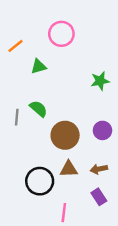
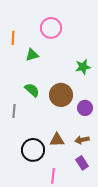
orange line: (16, 46) -> (13, 38), turned -48
gray line: (17, 117) -> (14, 111), moved
brown circle: (65, 135) -> (61, 95), moved

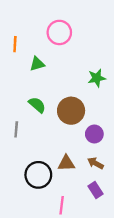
purple circle: (85, 108) -> (94, 134), moved
brown arrow: (82, 140) -> (96, 163), turned 40

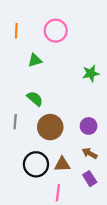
orange line: (15, 44) -> (16, 31), moved
brown circle: (71, 111) -> (50, 127), moved
brown triangle: (66, 163) -> (62, 164), moved

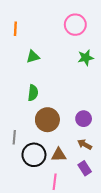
pink circle: (56, 31) -> (75, 25), moved
green star: (91, 73) -> (86, 58), moved
green semicircle: (35, 99) -> (33, 93), turned 56
gray line: (15, 122) -> (14, 137), moved

